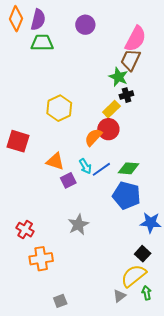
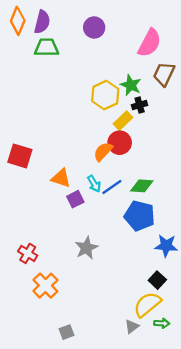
brown trapezoid: (131, 60) -> (164, 74), moved
yellow hexagon: (59, 108) -> (105, 95), moved
orange cross: (41, 259) -> (45, 286), turned -35
green arrow: (147, 293) -> (162, 323), turned 104

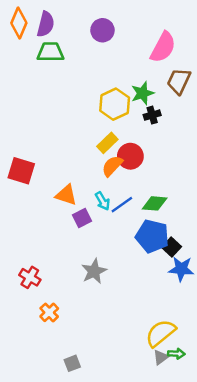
green star: (131, 85) -> (142, 93), turned 30
yellow rectangle: (123, 121) -> (107, 143), moved
black square: (157, 280) -> (172, 247), moved
orange cross: (45, 286) -> (49, 312), size x0.7
gray triangle: (132, 327) -> (161, 357), moved

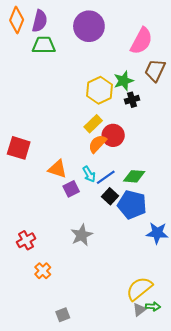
purple circle: (102, 30) -> (89, 26), size x1.5
black square: (172, 247) -> (110, 196), moved
red cross: (30, 277) -> (26, 240), turned 30

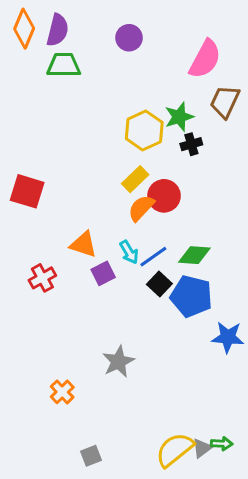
purple circle: (89, 26) -> (129, 38), size x0.6
red square: (19, 148) -> (27, 191), moved
gray star: (82, 235) -> (118, 362), moved
red cross: (26, 240) -> (42, 278), moved
yellow semicircle: (139, 289) -> (175, 450), moved

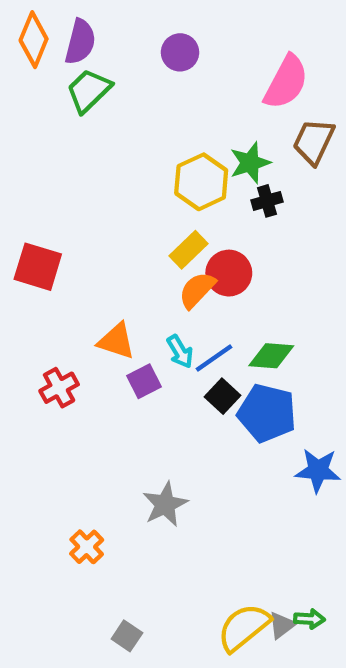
green trapezoid: (64, 65) -> (89, 91), turned -44
gray square: (91, 456) -> (127, 636), turned -35

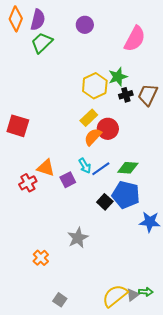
brown trapezoid: (314, 142) -> (148, 95), moved
orange triangle: (116, 341) -> (46, 168), moved
black square: (222, 396) -> (105, 202), moved

